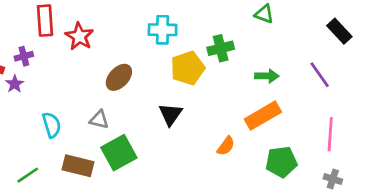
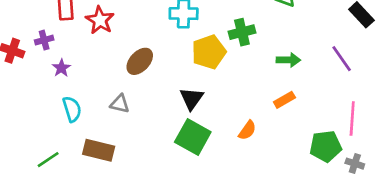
purple star: (15, 84) -> (61, 68), moved
orange rectangle: (263, 116) -> (284, 100), size x0.6
green square: (119, 153) -> (193, 137), moved, turned -32
green pentagon: (281, 162) -> (326, 146), moved

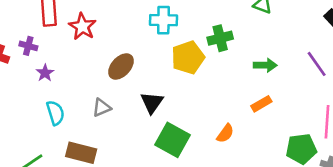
purple cross: (44, 40) -> (28, 46), turned 30
black triangle: (192, 98) -> (152, 103), moved
gray triangle: (120, 104) -> (102, 108), turned -36

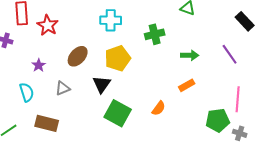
yellow pentagon: (188, 57) -> (118, 58), moved
purple star: (45, 73) -> (39, 65), moved

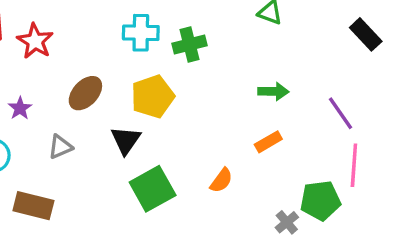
green cross: (155, 34) -> (189, 44), moved
purple line: (230, 54) -> (340, 113), moved
green square: (118, 113) -> (153, 189), turned 32
gray cross: (240, 133) -> (287, 222), moved, turned 32

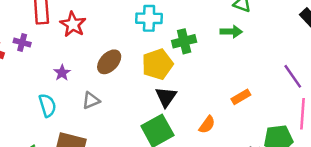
green cross: (189, 44) -> (184, 41), moved
green arrow: (273, 91) -> (231, 32), moved
black triangle: (126, 140) -> (166, 97), moved

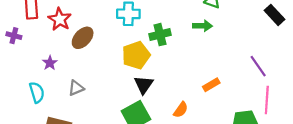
brown ellipse: (109, 62) -> (83, 38), moved

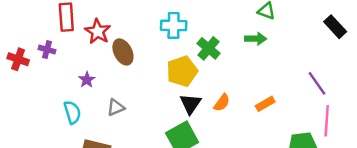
green cross: (160, 35) -> (209, 48), turned -36
brown ellipse: (83, 38) -> (123, 52), turned -70
orange semicircle: (181, 110) -> (222, 103), moved

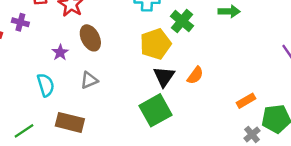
brown ellipse: (123, 52) -> (90, 38), moved
orange rectangle: (265, 104) -> (246, 101), moved

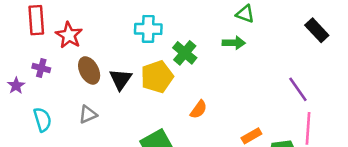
purple cross: (20, 22) -> (41, 68), moved
purple star: (60, 52) -> (16, 86), moved
black triangle: (164, 77) -> (121, 79), moved

